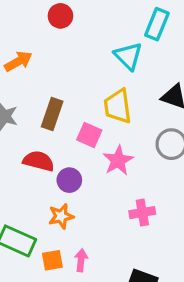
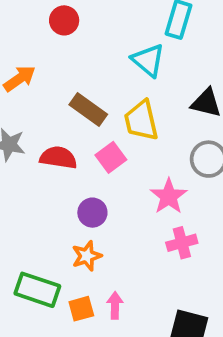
brown rectangle: (52, 114) -> (88, 110), moved, turned -68
pink square: (89, 135) -> (111, 157), turned 35
pink star: (118, 160) -> (169, 196), moved
red semicircle: (39, 161) -> (58, 158), moved

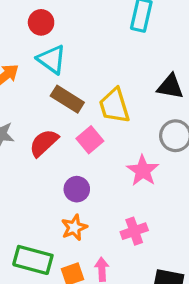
cyan triangle: (148, 60) -> (52, 59), moved
red semicircle: (58, 158) -> (44, 143), turned -48
pink cross: (182, 243) -> (134, 231), moved

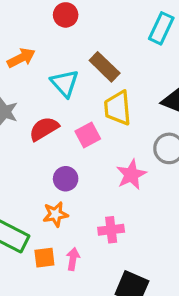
cyan triangle: (52, 59) -> (65, 83), moved
brown rectangle: (67, 99) -> (105, 67), moved

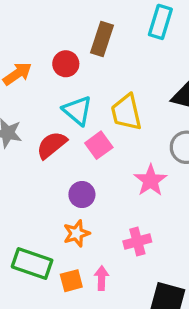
red circle: (66, 15) -> (66, 64), moved
brown rectangle: (105, 67) -> (102, 39), moved, turned 72
cyan triangle: (65, 83) -> (77, 111), moved

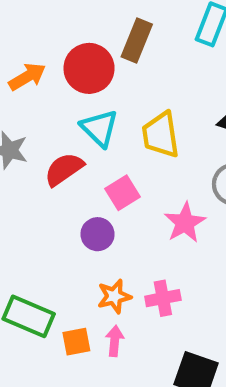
red circle: (66, 64) -> (89, 68), size x1.5
pink square: (99, 145) -> (122, 193), moved
orange star: (77, 233) -> (114, 296), moved

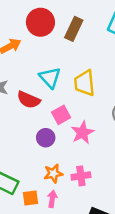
red circle: (89, 68) -> (40, 22), moved
red semicircle: (64, 169) -> (29, 100), turned -125
pink star: (185, 223) -> (82, 133), moved

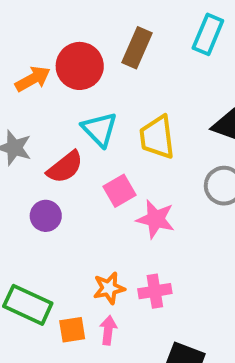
red circle: (40, 22) -> (80, 66), moved
red semicircle: (29, 100) -> (65, 167), turned -60
pink star: (82, 133) -> (156, 219), turned -30
purple circle: (46, 138) -> (46, 216), moved

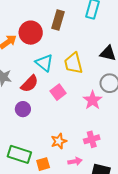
pink star: (156, 219) -> (93, 100), moved, turned 30
pink cross: (155, 291) -> (92, 139), moved
pink arrow: (108, 330) -> (75, 161), moved, turned 80

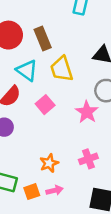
brown rectangle: (58, 20) -> (43, 39), moved, turned -36
pink arrow: (75, 161) -> (55, 190), moved

